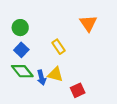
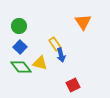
yellow triangle: (55, 74) -> (40, 63), moved
blue arrow: (41, 78) -> (61, 55), moved

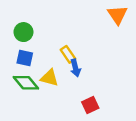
orange triangle: (83, 22) -> (117, 15), moved
blue square: (20, 47) -> (25, 58), turned -32

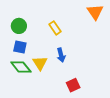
yellow rectangle: (68, 54) -> (55, 28), moved
yellow triangle: (49, 78) -> (40, 63), turned 42

